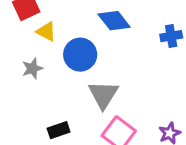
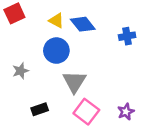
yellow triangle: (46, 31) -> (56, 21), moved
gray star: (32, 68) -> (20, 71), moved

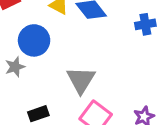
blue circle: (56, 51) -> (34, 40), moved

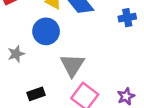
blue circle: (34, 40) -> (46, 31), moved

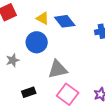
gray triangle: (72, 65) -> (58, 69), turned 45

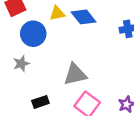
yellow triangle: (43, 18) -> (57, 13), turned -40
blue circle: (37, 42) -> (33, 34), moved

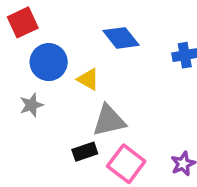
yellow triangle: (57, 13) -> (88, 79), moved, turned 42
black rectangle: (40, 102) -> (85, 152), moved

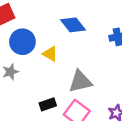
gray triangle: (109, 121) -> (80, 81), moved

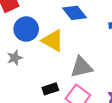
yellow triangle: (50, 54) -> (53, 41), size x1.5

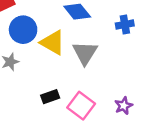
gray triangle: (81, 67) -> (85, 53), moved, turned -45

